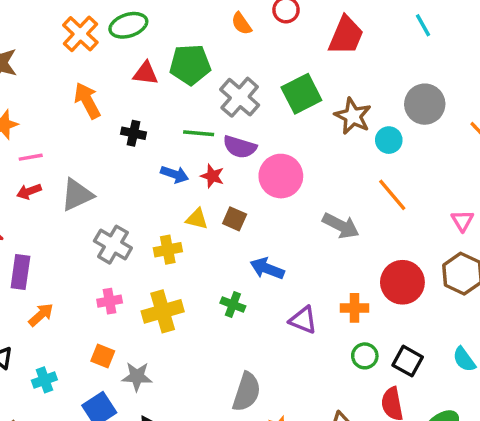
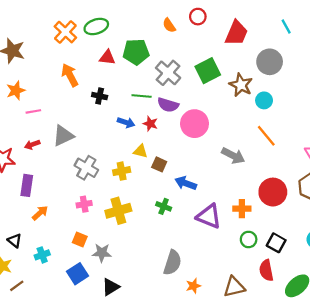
gray circle: (425, 104) -> (270, 62), moved
red arrow: (29, 191) -> (32, 145), moved
brown square: (235, 219) -> (159, 164), moved
purple triangle: (303, 320) -> (209, 216), size x1.4

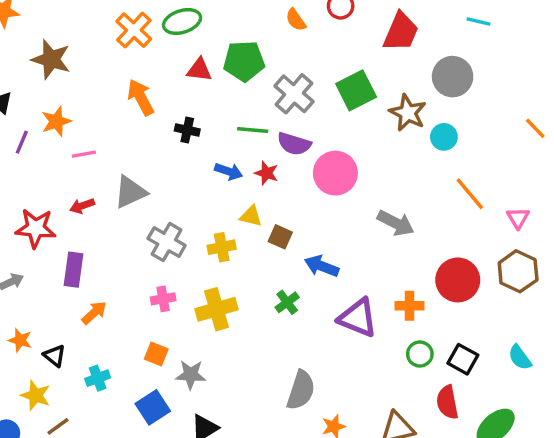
cyan line: (286, 26) -> (478, 21), turned -48
orange line: (266, 136) -> (470, 194), moved
green cross: (164, 206) -> (287, 302), turned 32

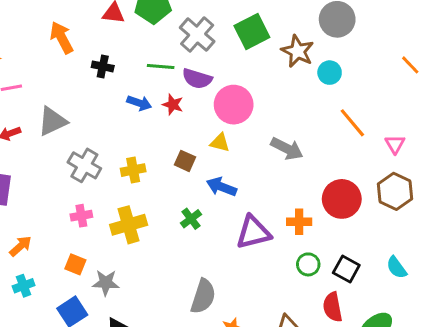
yellow triangle: (251, 216) -> (220, 143), moved
orange arrow: (94, 313) -> (20, 246), moved
purple triangle: (358, 318) -> (253, 232), turned -36

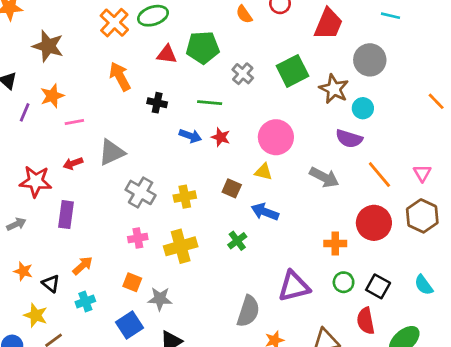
gray cross: (197, 35) -> (243, 74), size x0.7
purple semicircle: (197, 79) -> (349, 139), moved
orange line: (352, 123) -> (379, 175), moved
purple triangle: (253, 232) -> (294, 286), moved

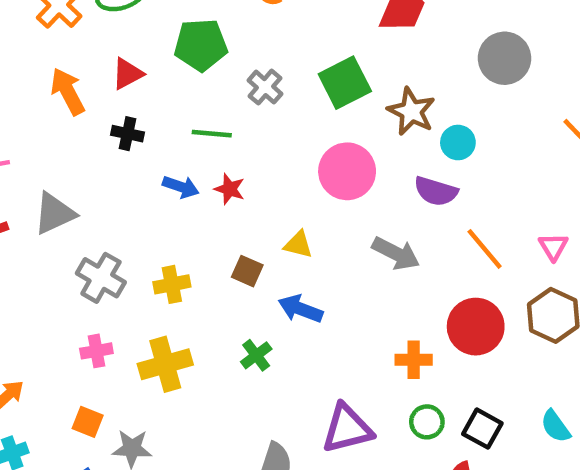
red triangle: (167, 54) -> (128, 74), moved, turned -35
gray circle: (370, 60) -> (504, 58), moved
pink circle: (276, 137) -> (347, 171), moved

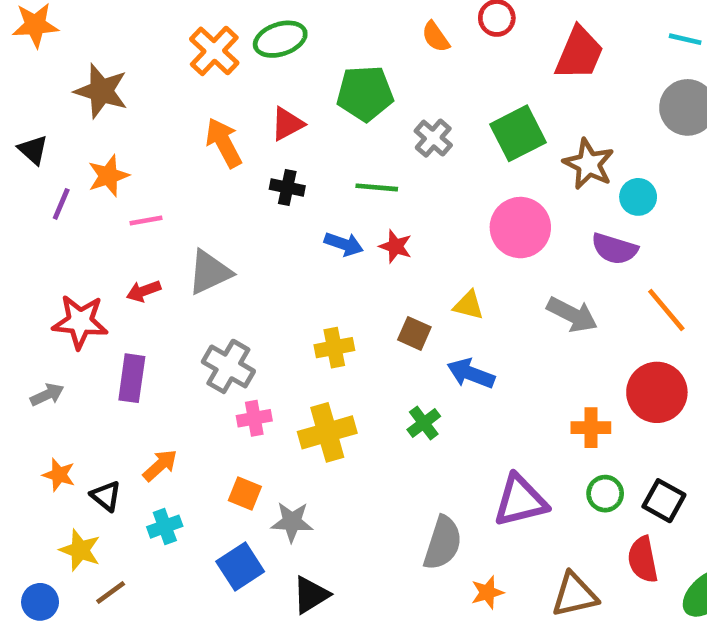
gray cross: (101, 278) -> (228, 366), moved

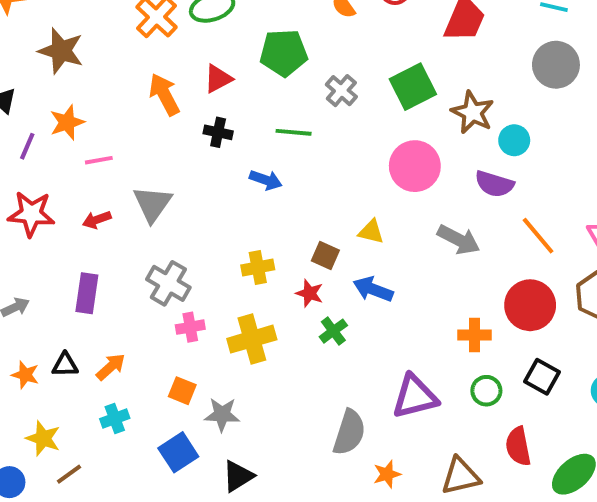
red star: (396, 246) -> (309, 293), moved
gray triangle: (210, 272) -> (152, 204), turned -30
red star: (80, 322) -> (31, 214), moved
black triangle: (106, 496) -> (65, 365), moved, turned -40
black square: (664, 501) -> (542, 377), moved

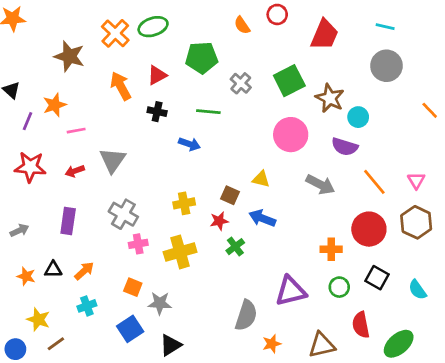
brown star: (61, 51) -> (69, 56), moved
red star: (309, 293) -> (219, 221), turned -30

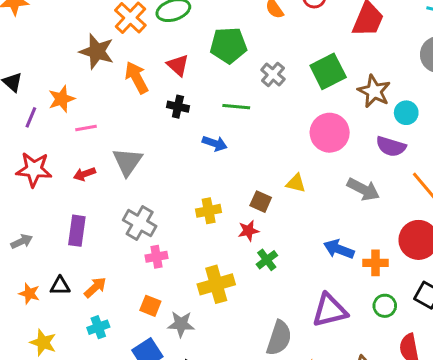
brown star: (69, 56) -> (97, 51), moved
red triangle: (157, 75) -> (178, 65), turned -50
blue arrow: (262, 218) -> (339, 249), moved
yellow cross: (180, 252) -> (216, 284), moved

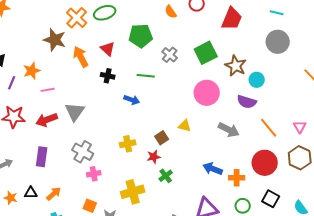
red arrow: (84, 174) -> (47, 120), size x1.5
brown square: (261, 202) -> (162, 138), turned 32

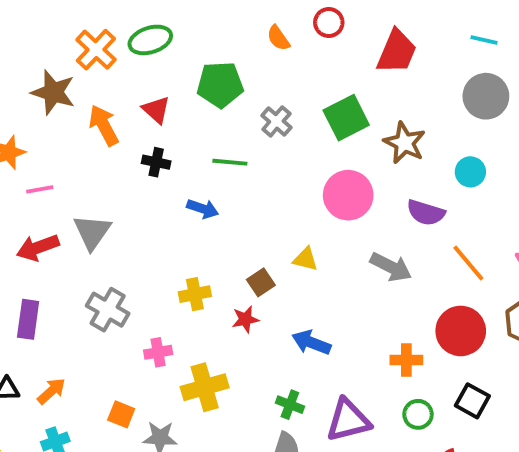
cyan circle: (257, 80) -> (470, 172), moved
blue arrow: (213, 169) -> (311, 343), moved
pink cross: (94, 174) -> (158, 352), moved
green cross: (166, 176) -> (290, 405), moved, turned -32

